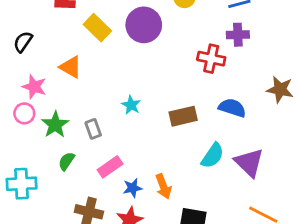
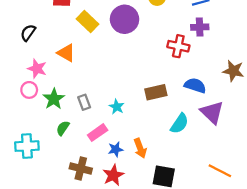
cyan star: (131, 105) -> (117, 107), moved
purple triangle: (249, 163) -> (212, 112), moved

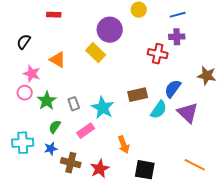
yellow rectangle: (87, 21) -> (96, 53), moved
blue semicircle: (195, 85) -> (173, 89), turned -72
cyan star: (117, 107) -> (103, 108), size x1.6
cyan semicircle: (179, 124) -> (159, 110), moved
blue star: (116, 149) -> (51, 149), moved

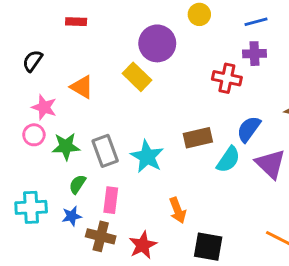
green star: (47, 101) -> (66, 146), turned 30
gray rectangle: (74, 104) -> (105, 151), size x1.5
pink rectangle: (86, 131) -> (111, 200), moved, turned -48

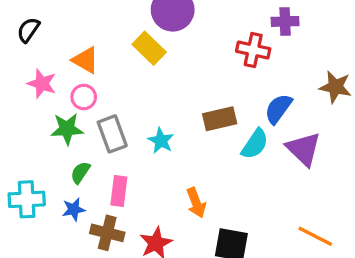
pink circle: (34, 135) -> (84, 97), moved
cyan star: (147, 157) -> (161, 141), size x0.7

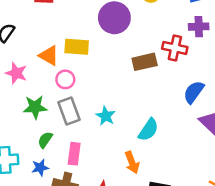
yellow rectangle: (149, 48) -> (77, 47), moved, turned -40
pink circle: (84, 97) -> (65, 79), moved
brown rectangle: (220, 119) -> (145, 62), moved
cyan semicircle: (255, 144) -> (148, 130), moved

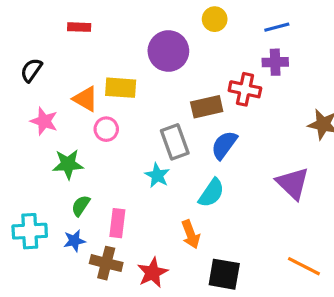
blue semicircle: (194, 92) -> (224, 145), moved
gray rectangle: (69, 111) -> (175, 142), moved

